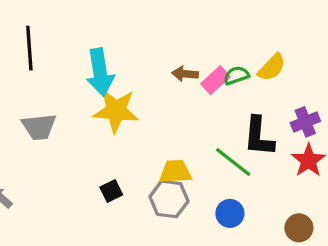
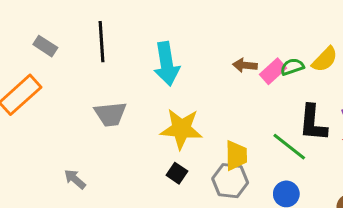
yellow star: (116, 111) -> (181, 129), moved
yellow trapezoid: (175, 172) -> (236, 155), turned 92
black square: (111, 191) -> (177, 173), turned -30

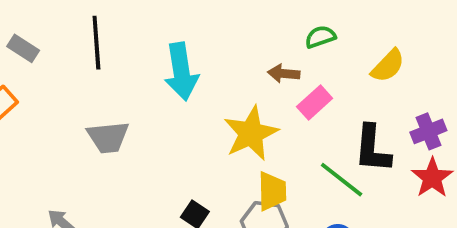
green semicircle: (292, 67) -> (320, 37), moved
pink rectangle: (273, 71) -> (315, 102), moved
yellow star: (181, 129) -> (251, 133), moved, turned -30

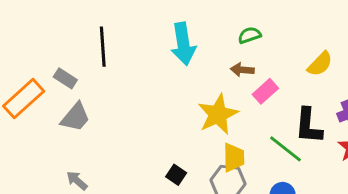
green semicircle: (320, 37) -> (249, 35), moved
gray rectangle: (23, 48) -> (65, 78), moved
cyan arrow: (181, 72) -> (183, 44), moved
gray trapezoid: (108, 137) -> (75, 117), moved, turned -44

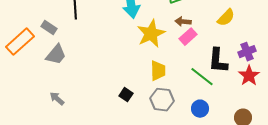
brown arrow: (242, 70) -> (183, 22), moved
yellow star: (218, 114) -> (151, 34), moved
yellow trapezoid: (234, 158) -> (158, 71), moved

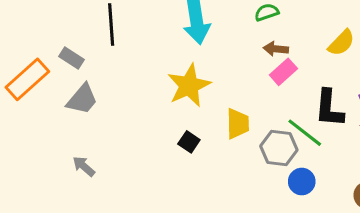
yellow star: (151, 34) -> (189, 85), moved
black square: (126, 95) -> (189, 142), moved
gray hexagon: (162, 100) -> (279, 148), moved

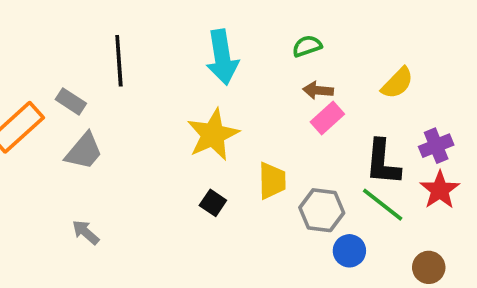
green line: (305, 133) -> (383, 205), moved

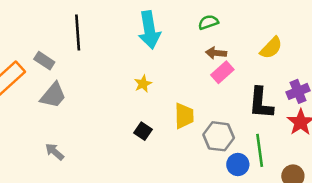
yellow star: (213, 135) -> (143, 84), size x0.5
green line: (383, 205) -> (260, 150), moved, turned 44

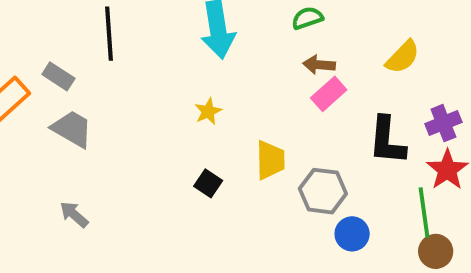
gray trapezoid: (53, 95) -> (72, 129), turned -100
green line: (260, 150) -> (424, 212), moved

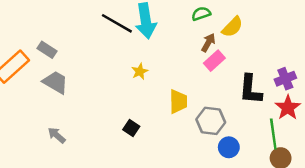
black line: (109, 34) -> (117, 23), moved, turned -56
yellow semicircle: (403, 57) -> (232, 27), moved
brown arrow: (319, 65) -> (208, 43), turned 114
black square: (208, 183) -> (131, 128), moved

